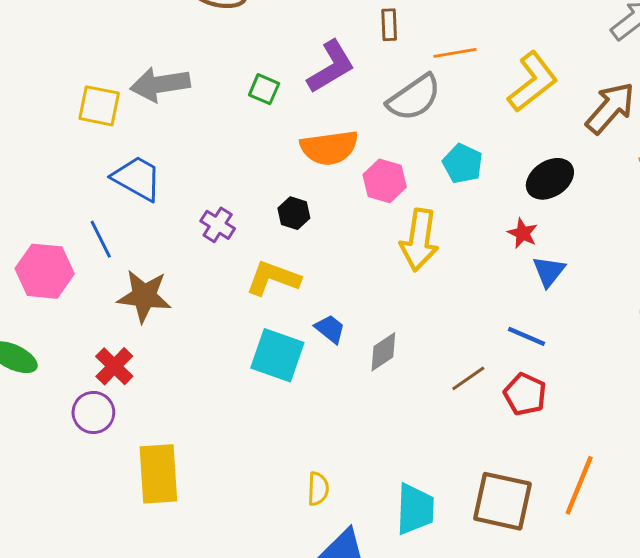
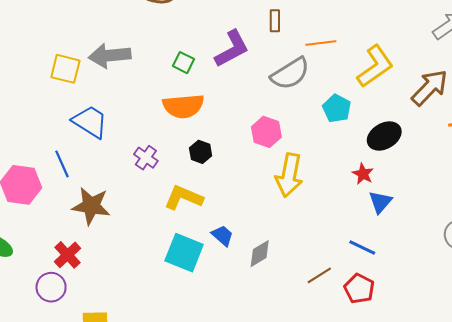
orange semicircle: (329, 148) -> (183, 106), moved
cyan pentagon: (463, 164) -> (337, 108), moved

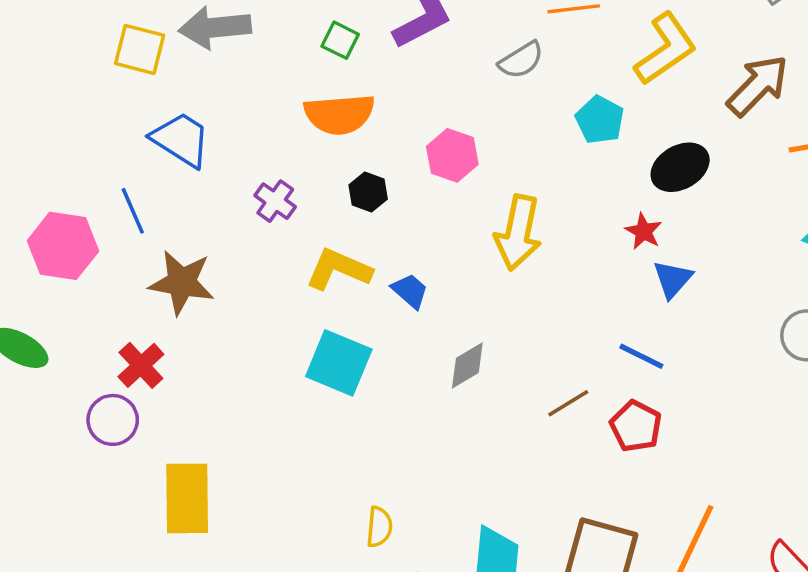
gray semicircle: (290, 74) -> (521, 60), size x0.7
pink hexagon: (266, 132) -> (452, 155), moved
blue trapezoid: (222, 236) -> (410, 291), moved

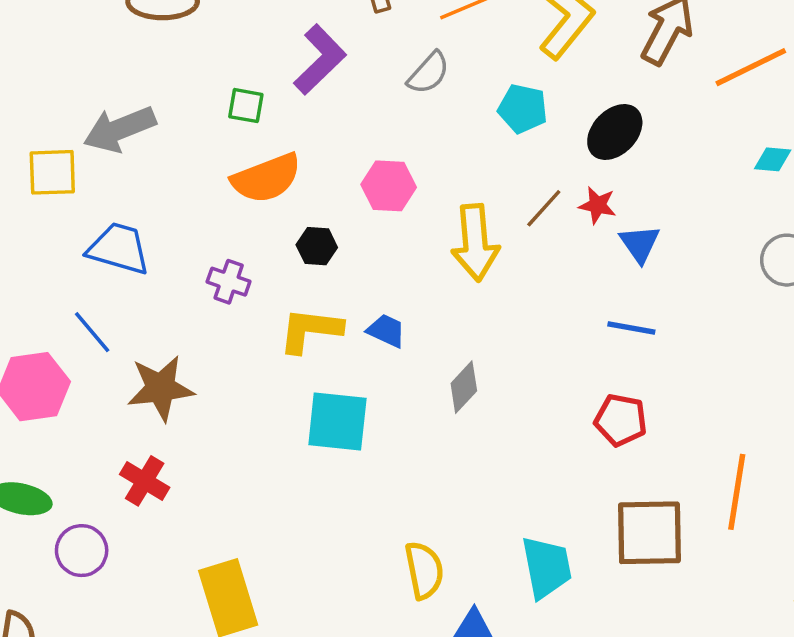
brown line: (568, 403) -> (544, 208), moved
purple circle: (113, 420) -> (82, 551), moved
red pentagon: (636, 426) -> (621, 420), moved
yellow semicircle: (379, 527) -> (424, 570), size x1.4

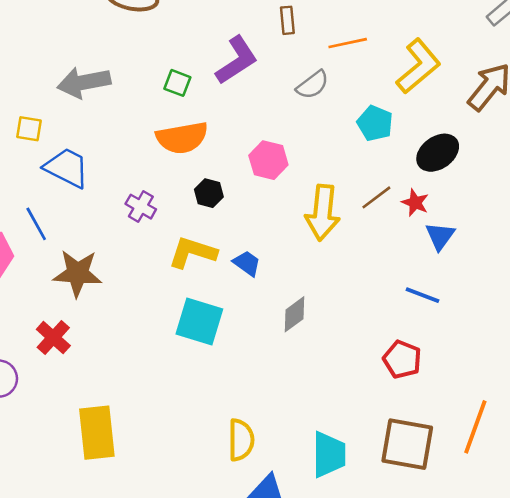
yellow square: (52, 172) -> (29, 129), moved, size x0.7

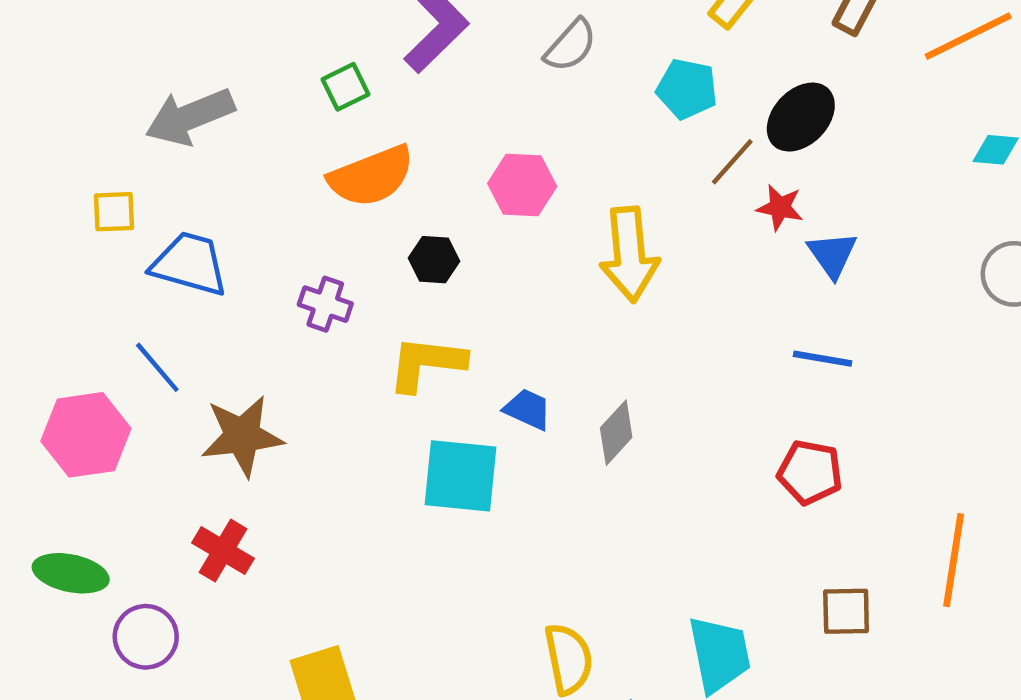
green square: (177, 83) -> (345, 87), turned -36
brown line: (376, 197) -> (732, 162), moved
blue trapezoid: (247, 263) -> (528, 409), moved
brown square: (407, 444) -> (846, 611), size x0.6

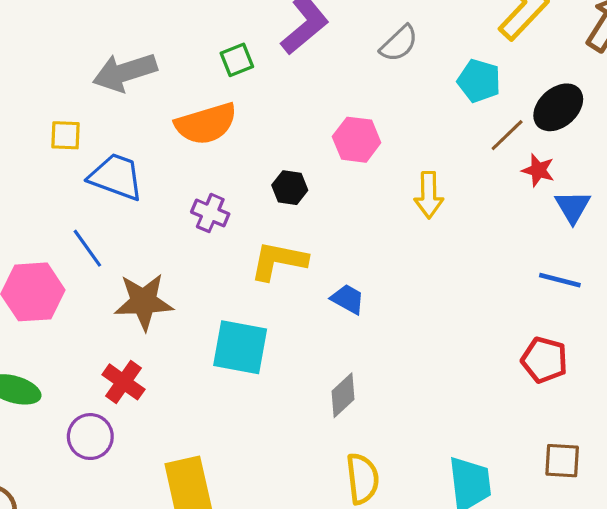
orange semicircle: (371, 176) -> (206, 124), moved
yellow arrow: (629, 254) -> (429, 195), size x0.7
gray diamond: (616, 433) -> (343, 395), moved
cyan square: (460, 476) -> (240, 347), moved
purple circle: (146, 637) -> (90, 437), moved

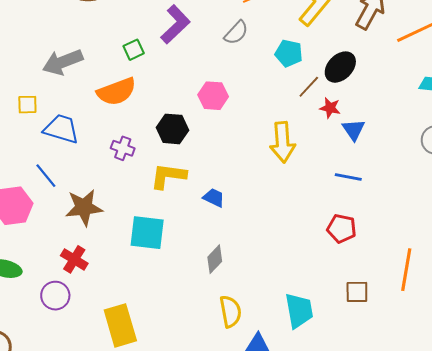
black hexagon: (290, 188) -> (172, 129), size x1.4
yellow arrow: (429, 195) -> (283, 142), moved, size x1.4

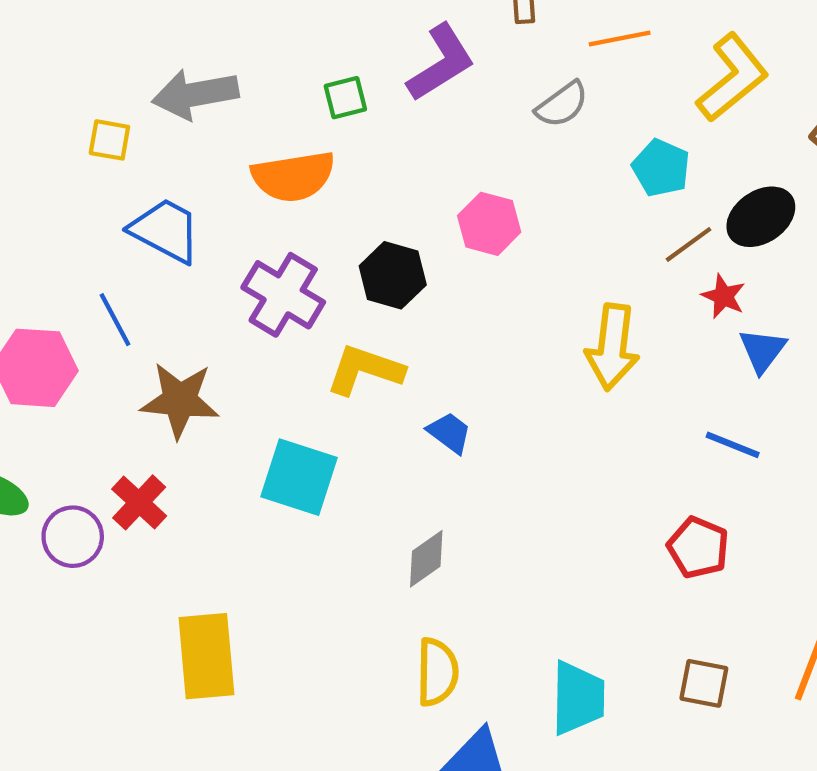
yellow square: (27, 105) -> (109, 140), moved
purple cross: (123, 148) -> (283, 295), size x1.6
purple circle: (55, 296) -> (73, 537), moved

